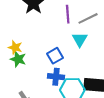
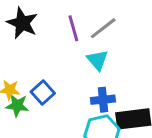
blue square: (55, 56) -> (43, 92), moved
blue cross: (56, 77) -> (103, 100), moved

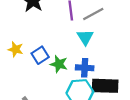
green star: (17, 105) -> (59, 64), moved

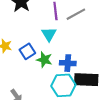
cyan triangle: (85, 37) -> (49, 34), moved

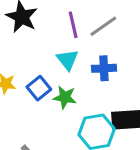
blue cross: (68, 63) -> (104, 68), moved

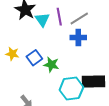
cyan triangle: (67, 60) -> (42, 20), moved
blue cross: (104, 68) -> (78, 38), moved

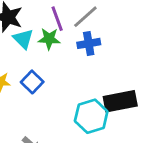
cyan triangle: (42, 20) -> (23, 39), moved
green star: (51, 65) -> (49, 39), moved

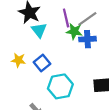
green star: (49, 39) -> (74, 31), moved
cyan hexagon: (91, 116) -> (60, 86), moved

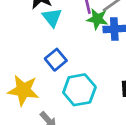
yellow star: (18, 60) -> (23, 90), moved, size x1.6

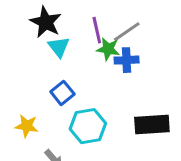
yellow star: (23, 90) -> (27, 126), size x0.7

